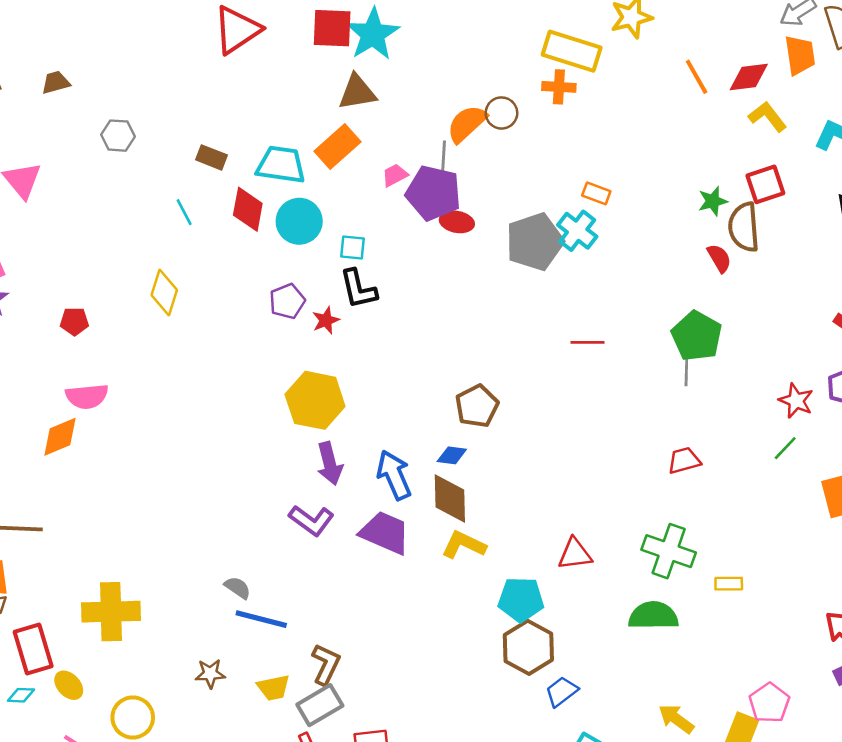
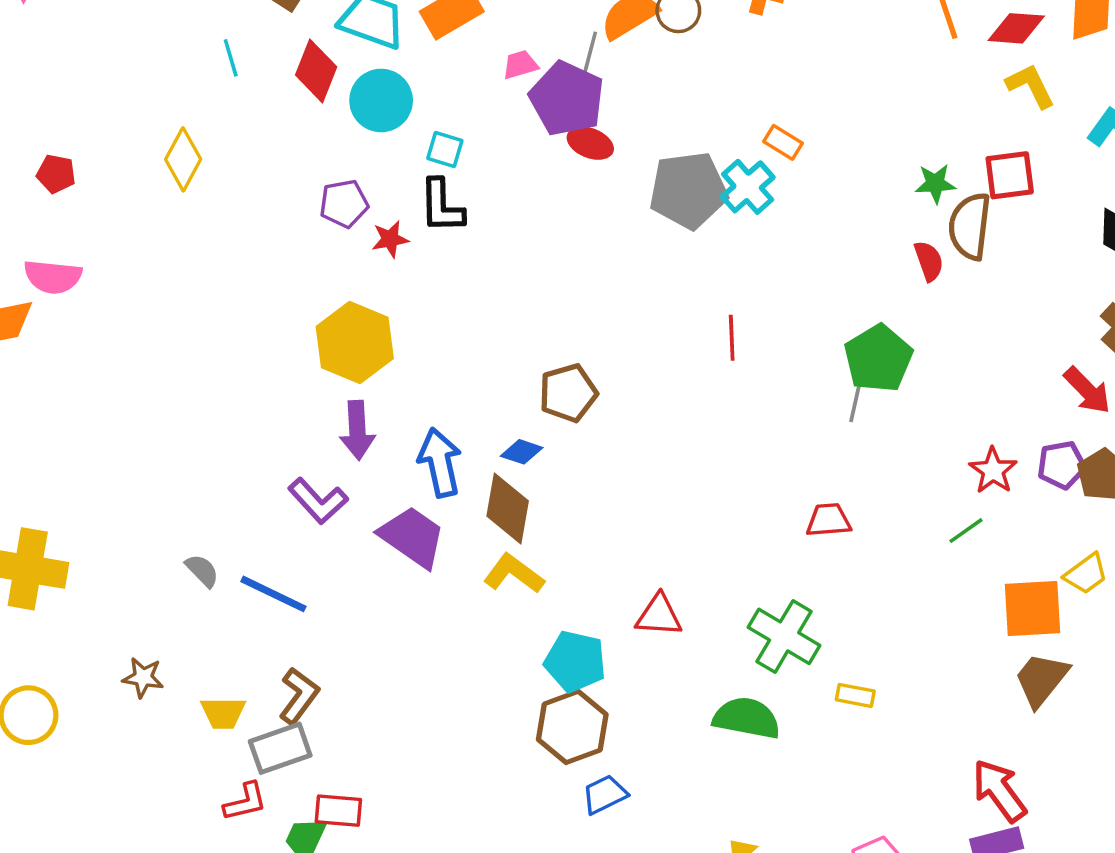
red line: (587, 342) -> (732, 338), turned 76
blue line: (261, 619) -> (273, 594), moved

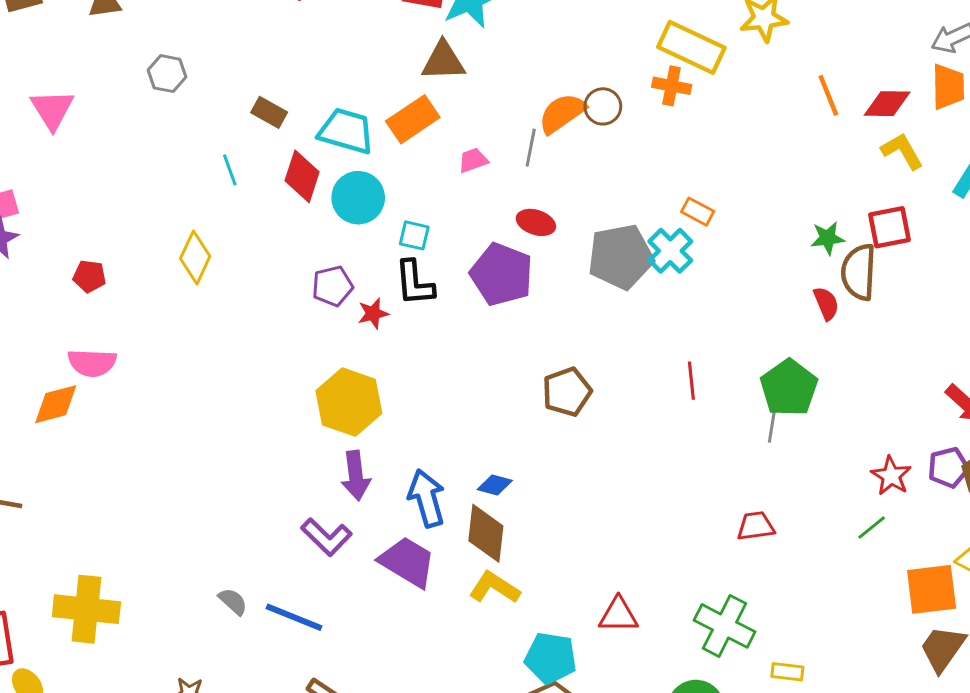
purple pentagon: (567, 99) -> (502, 274), moved
red line: (732, 338) -> (691, 381), moved
brown pentagon: (568, 393) -> (567, 392), moved

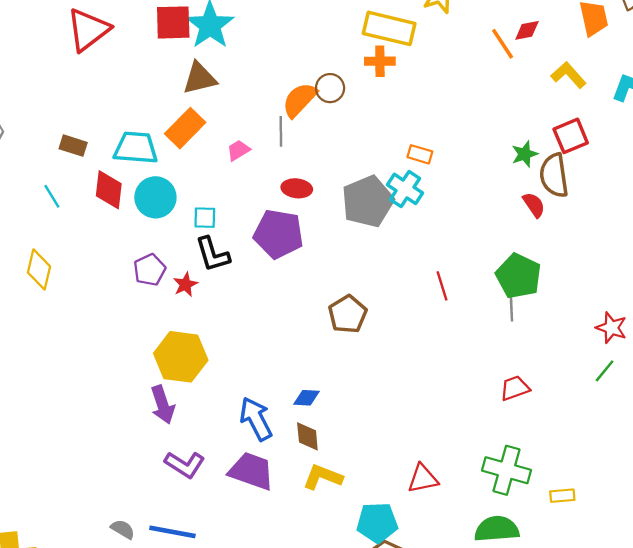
red diamond: (887, 104) -> (527, 30), moved, size x0.7
purple arrow: (356, 476) -> (163, 405), moved
brown diamond: (486, 533) -> (307, 436), size x0.7

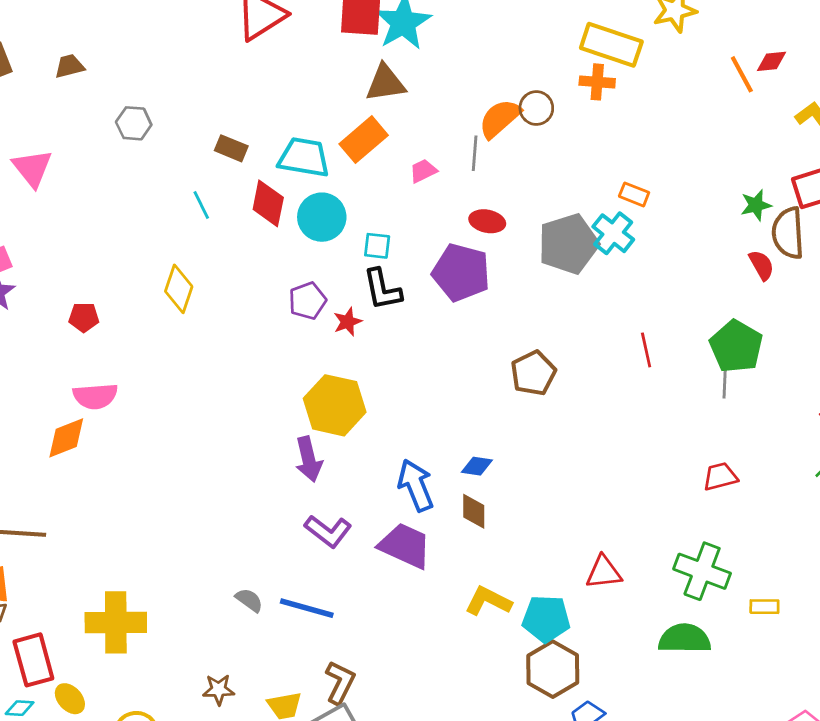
yellow L-shape: (323, 477) -> (488, 601), moved

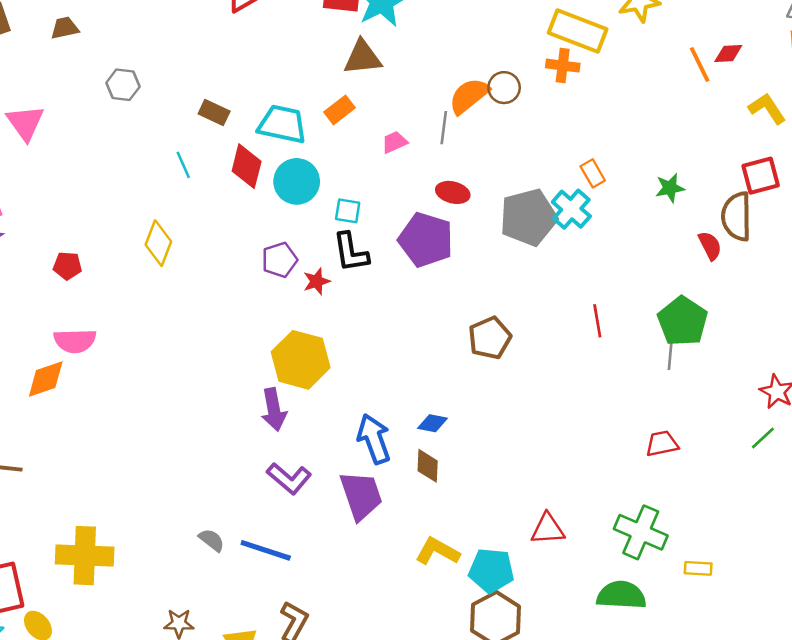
orange rectangle: (364, 140) -> (339, 110), size x0.7
orange rectangle: (634, 194) -> (593, 173), turned 36
green star: (756, 205) -> (670, 188), moved
purple trapezoid: (405, 546) -> (361, 495), turned 44

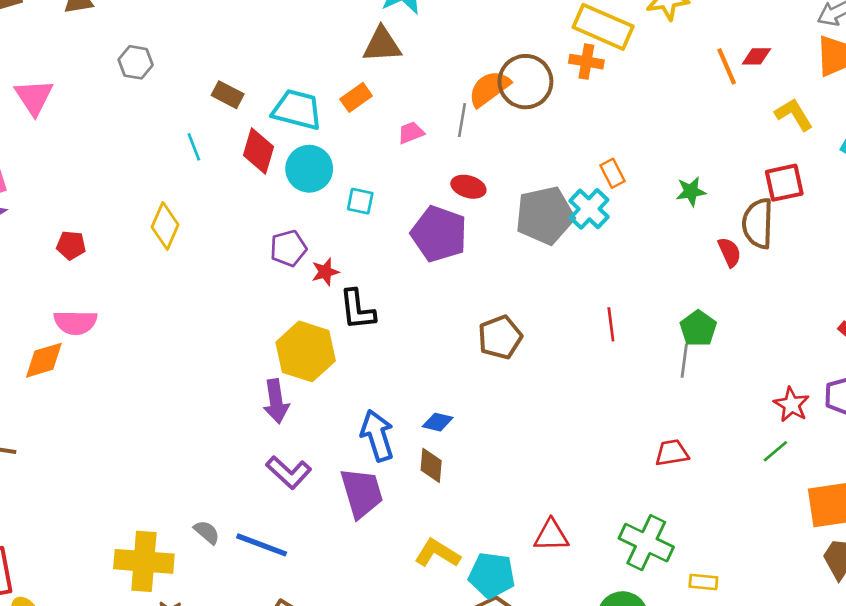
brown circle: (504, 88) -> (525, 82), size x1.6
black L-shape: (351, 252) -> (357, 310), moved
green pentagon: (683, 321) -> (698, 328), size x0.7
yellow cross: (85, 556) -> (144, 561), moved

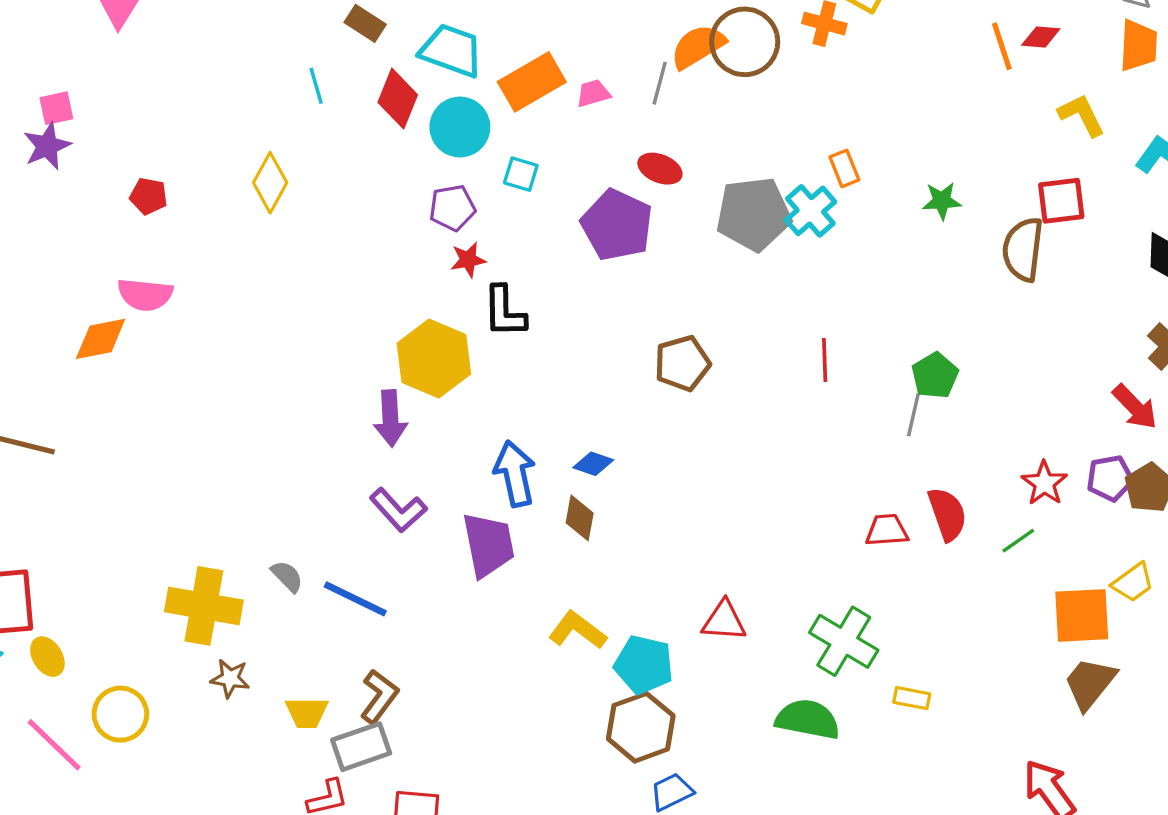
orange rectangle: (356, 97) -> (532, 82), moved, size x1.6
purple pentagon: (288, 248) -> (452, 208), moved
red semicircle: (730, 252) -> (947, 514), moved, size x1.4

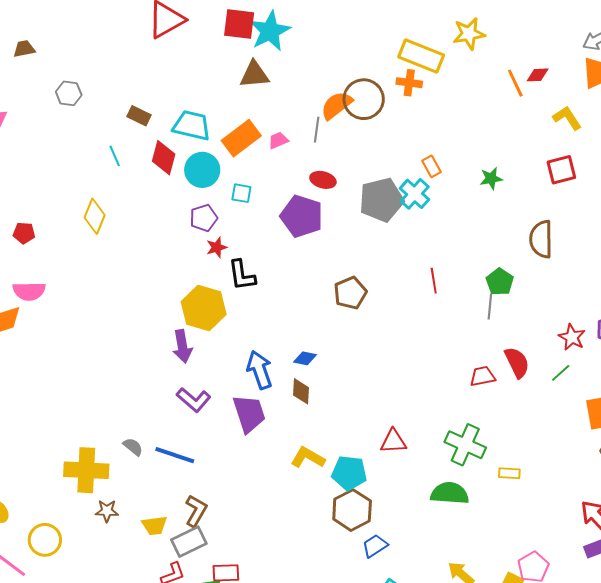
brown semicircle: (1023, 249) -> (541, 239), moved

